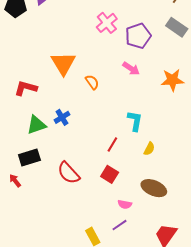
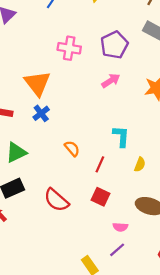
pink cross: (107, 23) -> (69, 48), moved, turned -35
pink arrow: (131, 68) -> (111, 81), turned -60
orange semicircle: (92, 82) -> (72, 148), moved
blue cross: (62, 117) -> (41, 113), moved

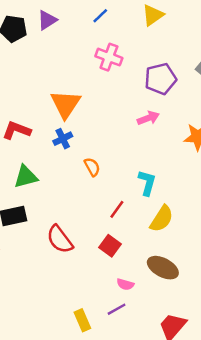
pink cross: (69, 48) -> (109, 57), moved
orange semicircle: (72, 148) -> (92, 167), moved
yellow semicircle: (140, 164) -> (162, 219), size x1.6

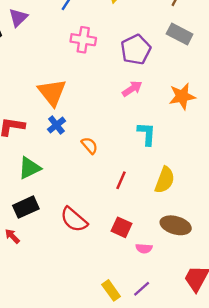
cyan L-shape: (147, 183) -> (147, 134), moved
red square: (110, 246) -> (121, 227), moved
purple line: (117, 309) -> (142, 289), moved

